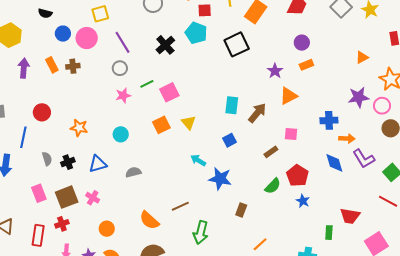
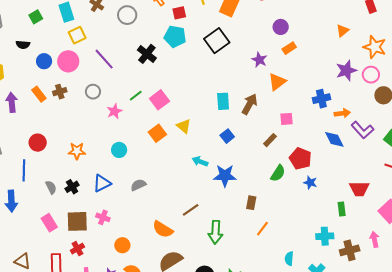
gray circle: (120, 68) -> (93, 92), moved
brown square: (67, 197) -> (77, 221), turned 30
orange line: (260, 244) -> (262, 229), moved

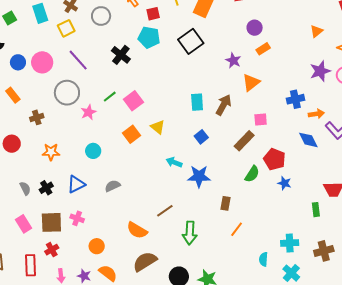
yellow square: (77, 35) -> (66, 28), moved
brown cross: (60, 92) -> (37, 117), moved
gray circle: (93, 92) -> (67, 93), size x1.6
brown rectangle: (270, 140) -> (244, 141), size x1.5
cyan cross: (325, 236) -> (290, 243), moved

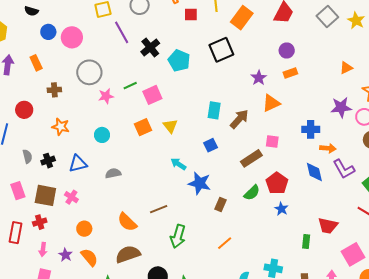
cyan pentagon: (149, 37) -> (179, 60), moved
purple line: (78, 60) -> (122, 32), moved
brown rectangle: (225, 203) -> (220, 205), moved

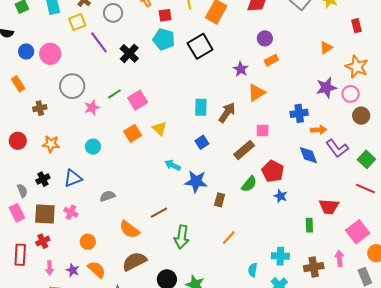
cyan pentagon: (179, 60) -> (164, 39), moved
red circle: (24, 110) -> (18, 141), moved
gray semicircle: (27, 156) -> (22, 191), moved
gray semicircle: (113, 173) -> (107, 196), moved

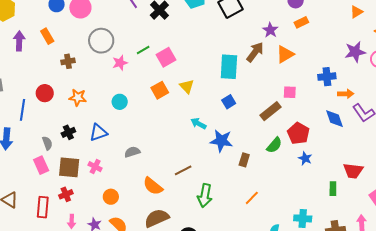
cyan rectangle: (201, 107) -> (229, 67), size x1.4
brown arrow: (227, 113) -> (255, 52), moved

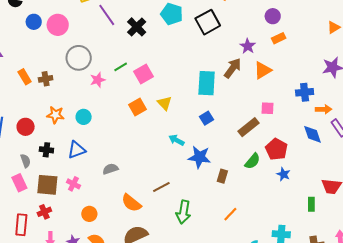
orange rectangle: (47, 36) -> (25, 77), moved
red circle: (45, 93) -> (26, 127), moved
cyan circle: (120, 102) -> (84, 117), moved
black cross: (68, 132) -> (46, 150), turned 32

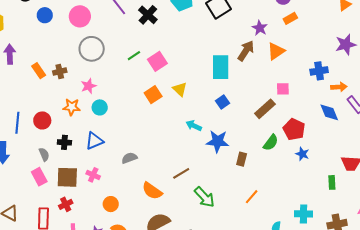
pink circle: (58, 25) -> (80, 16), moved
pink star: (98, 80) -> (89, 86), moved
green arrow: (183, 212) -> (204, 197), turned -50

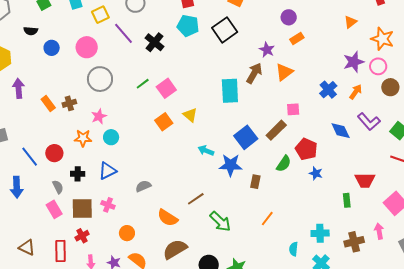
blue cross: (319, 71) -> (328, 90), turned -30
orange arrow: (339, 87) -> (356, 92), moved, turned -49
blue square: (223, 102) -> (246, 137), moved, size x1.6
blue line: (17, 123) -> (30, 157), turned -40

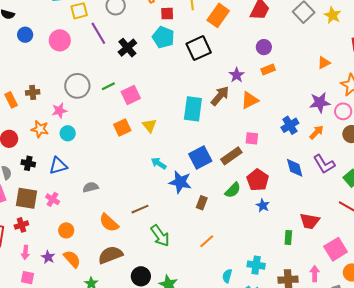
gray circle: (100, 79) -> (77, 86), moved
orange rectangle: (48, 103) -> (11, 100), moved

